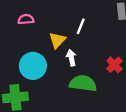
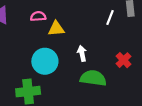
white line: (81, 26) -> (110, 17), moved
yellow triangle: (57, 40) -> (56, 29), moved, turned 42

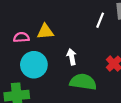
pink semicircle: (38, 16) -> (21, 37), moved

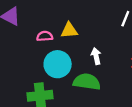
green semicircle: (83, 82) -> (87, 82), moved

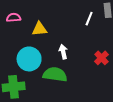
pink semicircle: (45, 36) -> (14, 18), moved

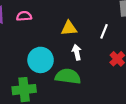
white line: (89, 19) -> (104, 31), moved
yellow triangle: (39, 29) -> (69, 28), moved

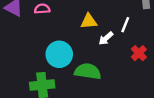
white arrow: (77, 52) -> (106, 38), moved, turned -120

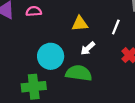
white arrow: (106, 38) -> (88, 48), moved

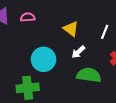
yellow triangle: (80, 24) -> (71, 29), turned 42
green semicircle: (79, 73) -> (89, 75), moved

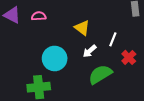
white line: (105, 32) -> (113, 39), moved
green semicircle: (89, 75) -> (100, 74), turned -40

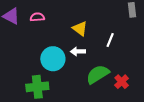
white arrow: (90, 51) -> (78, 51), moved, turned 40
red cross: (129, 57) -> (122, 82), moved

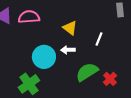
pink semicircle: (37, 17) -> (29, 17), size x1.5
green cross: (37, 87) -> (29, 84), turned -30

